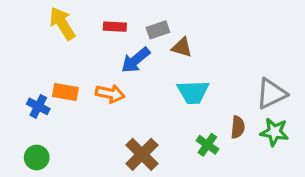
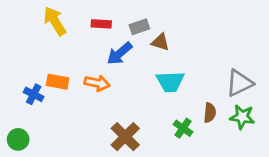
green circle: (37, 158) -> (18, 139), moved

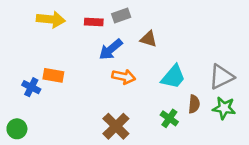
yellow arrow: (55, 21) -> (51, 19), turned 128
gray rectangle: (139, 27) -> (121, 16), moved
cyan trapezoid: (170, 82) -> (173, 77), moved, turned -48
orange arrow: (97, 83) -> (124, 77), moved

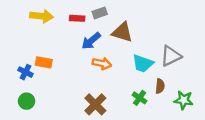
brown triangle: (148, 39) -> (122, 32), size x1.5
cyan trapezoid: (173, 77) -> (143, 63), turned 70
gray triangle: (221, 77) -> (171, 56), moved
green star: (224, 108) -> (184, 100), moved
green circle: (17, 129) -> (27, 101), moved

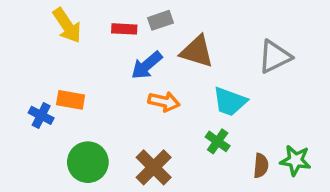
yellow arrow: (42, 16) -> (67, 25), turned 50
gray triangle: (171, 56) -> (275, 57), moved
brown semicircle: (160, 86) -> (261, 166), moved
green cross: (140, 98) -> (218, 141), moved
green circle: (27, 101) -> (88, 162), moved, size x1.5

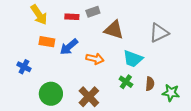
blue arrow: (147, 65) -> (69, 47), moved
orange rectangle: (71, 100) -> (47, 42), moved
brown semicircle: (261, 166) -> (150, 84), moved

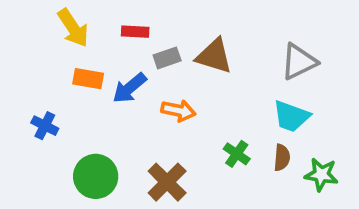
gray rectangle: (93, 12) -> (167, 58), moved
cyan trapezoid: (133, 59) -> (291, 116), moved

